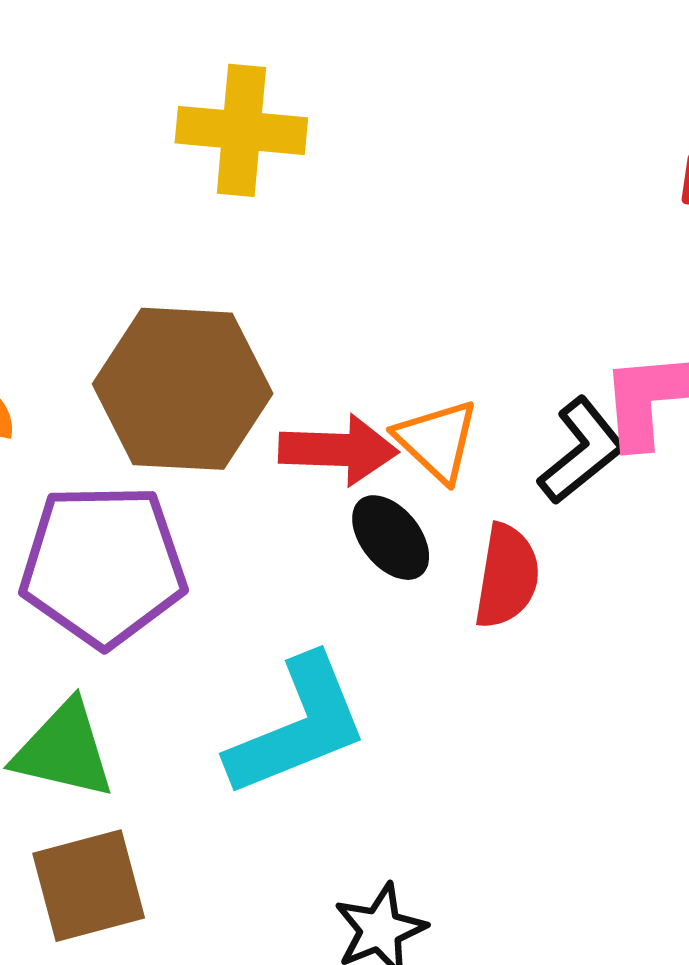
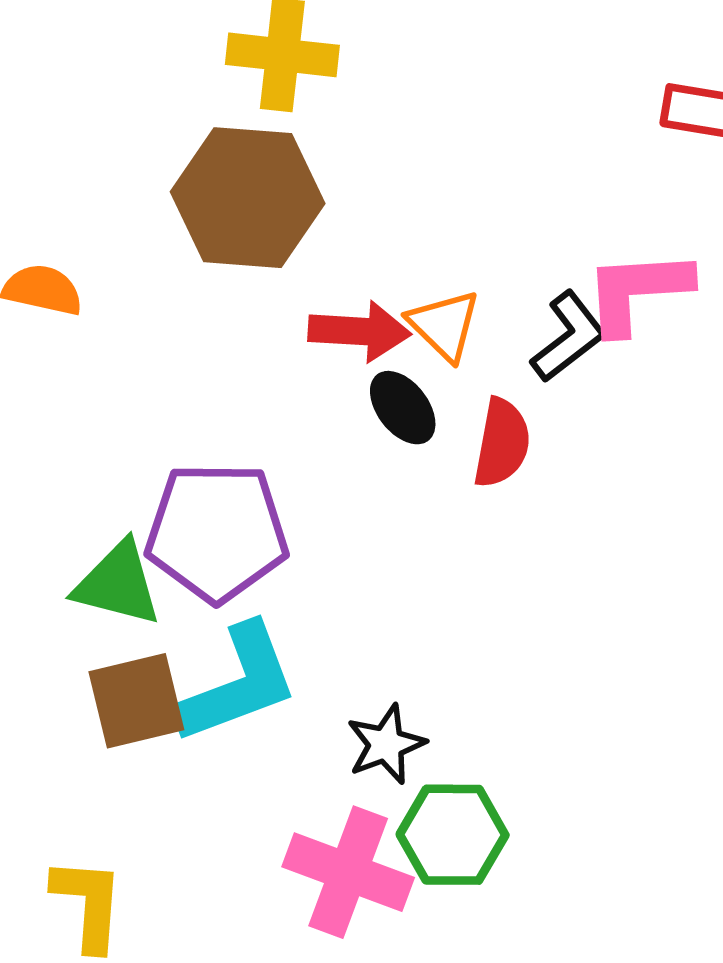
brown hexagon: (183, 389) -> (248, 198), moved
purple pentagon: (103, 565) -> (217, 532), moved
cyan L-shape: (298, 726) -> (237, 684), moved

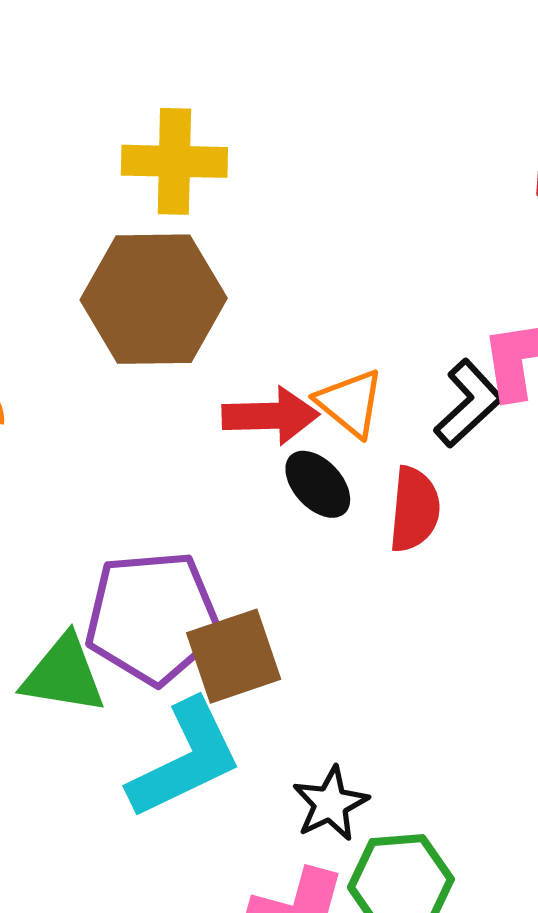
brown square: (136, 701) -> (234, 656), moved

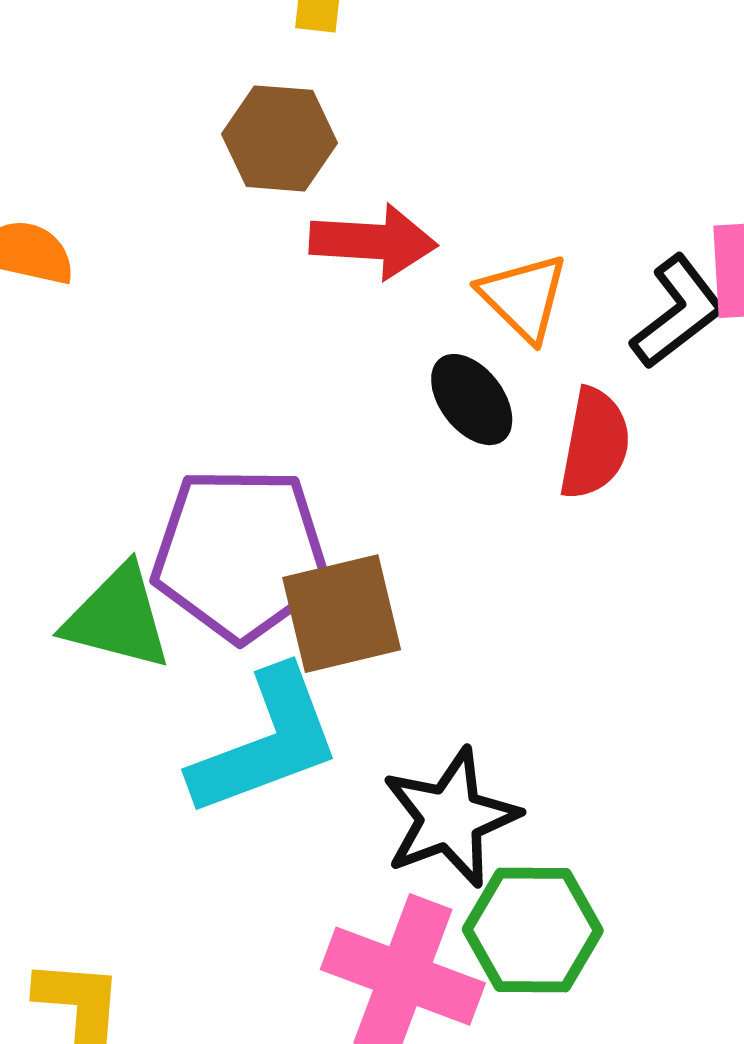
brown hexagon: (154, 299) -> (280, 138), size x0.6
red arrow: (271, 416) -> (373, 242), moved
black star: (330, 804) -> (450, 818), size x1.4

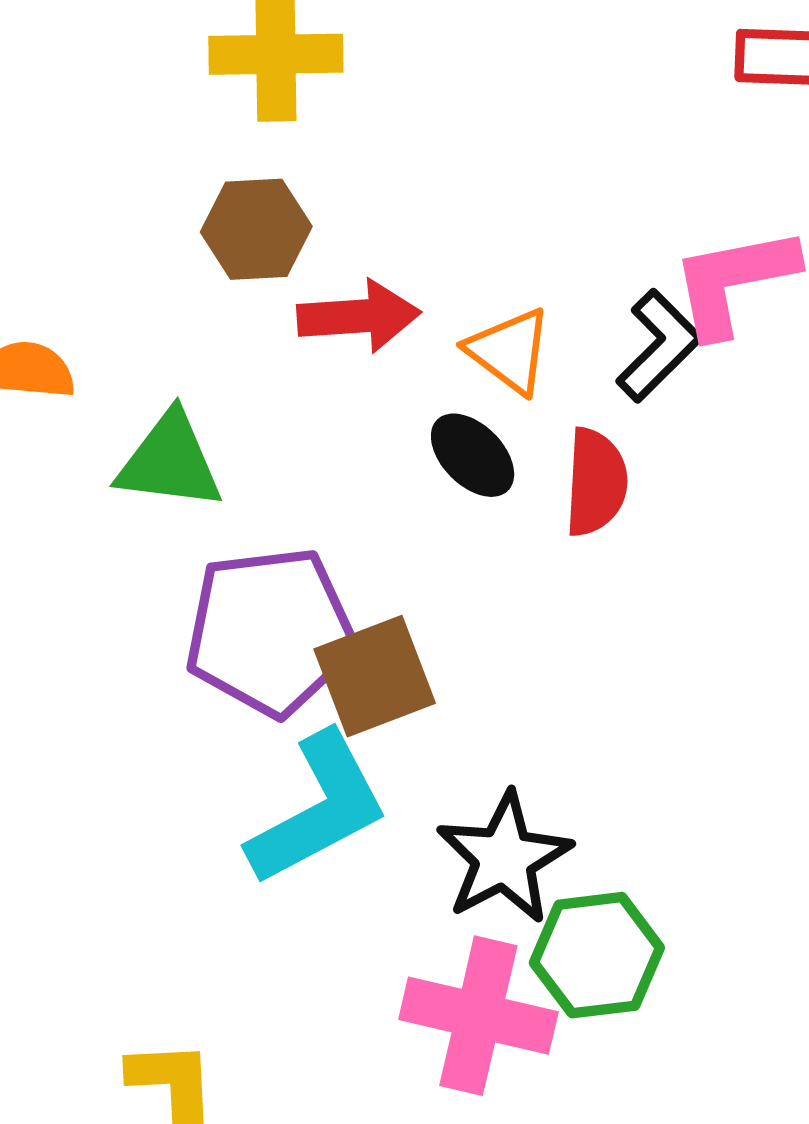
green triangle: (118, 618) -> (170, 461), moved

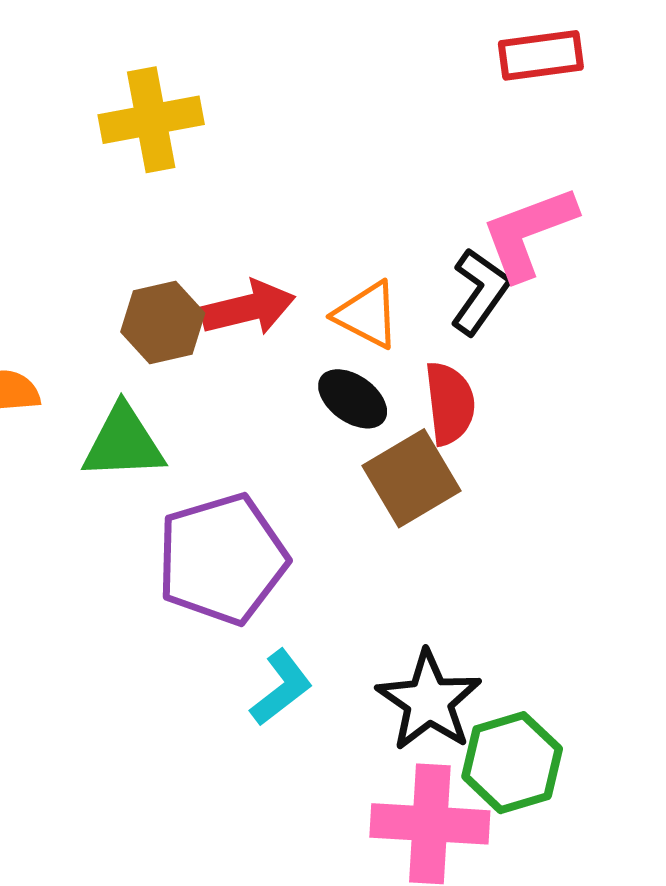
brown hexagon: (256, 229) -> (163, 323), moved
brown square: (375, 676) -> (411, 478), moved
cyan L-shape: (318, 809) -> (281, 688), size x0.6

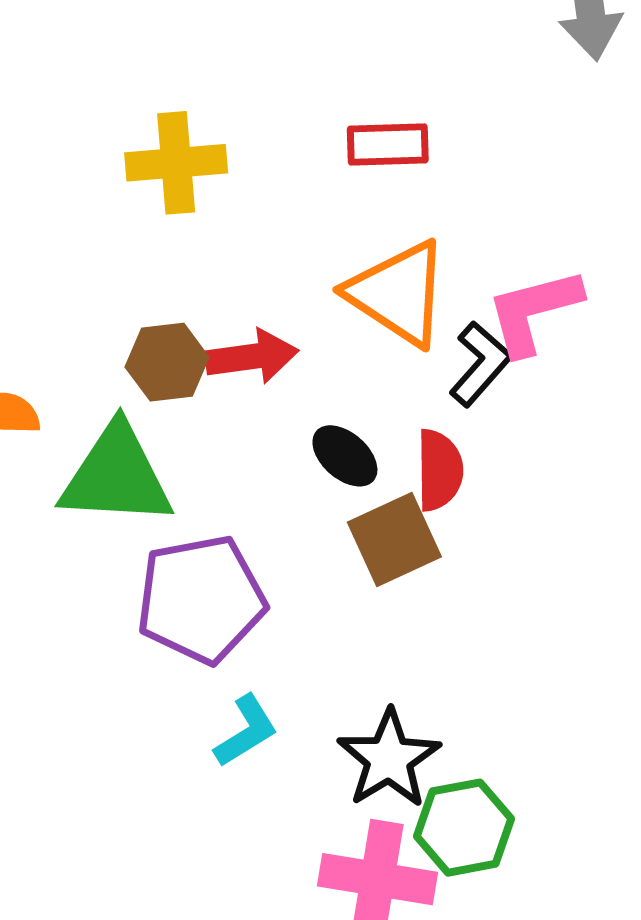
red rectangle: (541, 55) -> (388, 145), moved
orange triangle: (367, 315) -> (398, 293), moved, size x1.6
green triangle: (123, 443) -> (116, 476), size x1.4

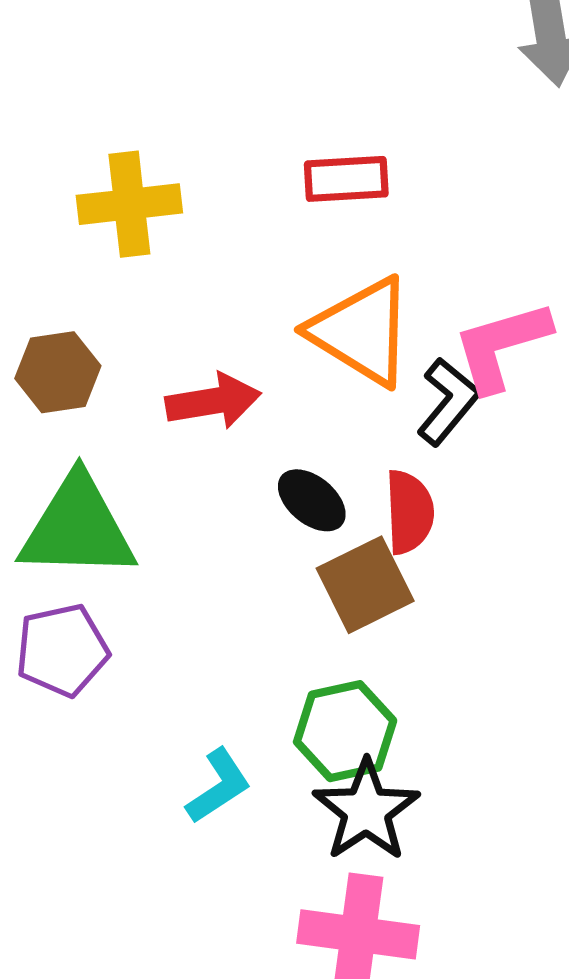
brown hexagon: (167, 362) -> (58, 372), moved
purple pentagon: (201, 599) -> (62, 650), moved, size x0.7
green hexagon: (464, 828) -> (345, 731), moved

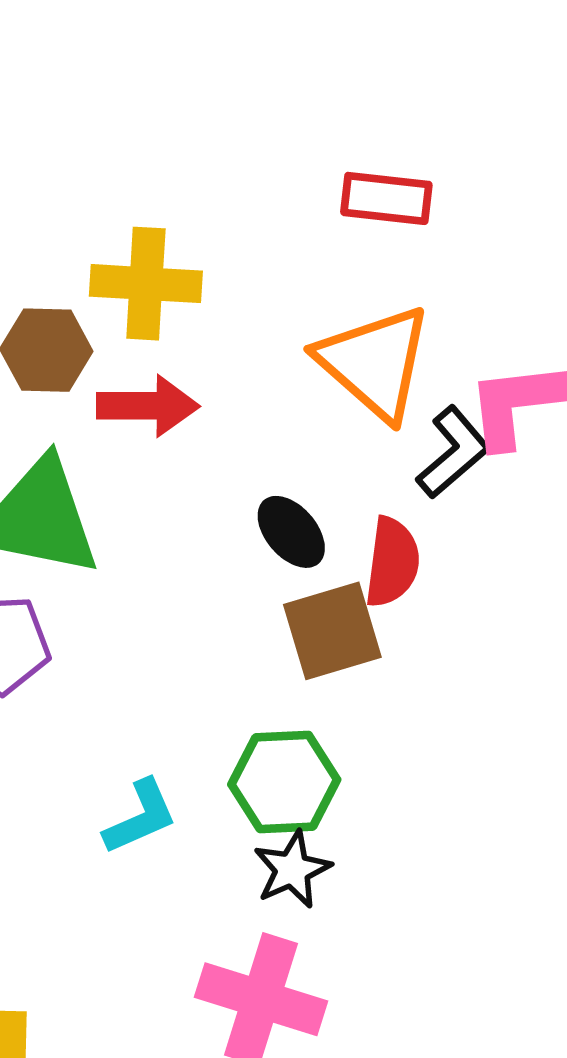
yellow cross: (129, 204) -> (146, 284), moved
red arrow: (213, 401) -> (148, 406), moved
black star: (366, 810) -> (292, 869), size x0.7

